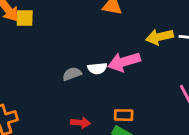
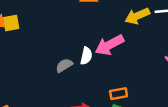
white semicircle: (97, 68) -> (86, 56), turned -60

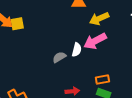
yellow arrow: (137, 16) -> (99, 19), moved

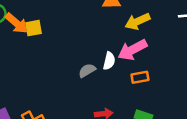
orange rectangle: (102, 80) -> (140, 77), moved

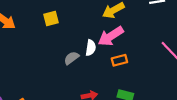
yellow square: (33, 28) -> (51, 19), moved

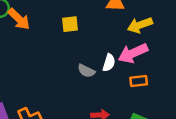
gray semicircle: (72, 58) -> (86, 71), turned -126

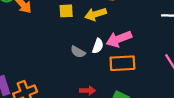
yellow arrow: (140, 25) -> (96, 14), moved
orange rectangle: (139, 81) -> (122, 63), size x1.6

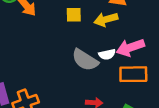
white semicircle: (98, 46) -> (107, 54), turned 56
gray semicircle: (78, 52) -> (85, 60), size x1.6

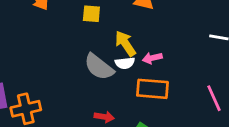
yellow arrow: (106, 19) -> (125, 44), moved, turned 65
pink arrow: (130, 48) -> (152, 58), size x0.6

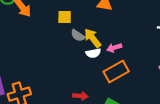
gray semicircle: (99, 67) -> (78, 35), moved, size x0.6
orange rectangle: (153, 89) -> (116, 72), turned -30

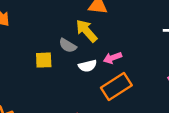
yellow square: (65, 17) -> (44, 60), moved
yellow arrow: (93, 38) -> (86, 31), moved

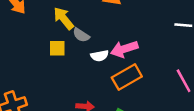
yellow arrow: (86, 31) -> (64, 18), moved
pink arrow: (112, 58) -> (124, 49), size x1.5

